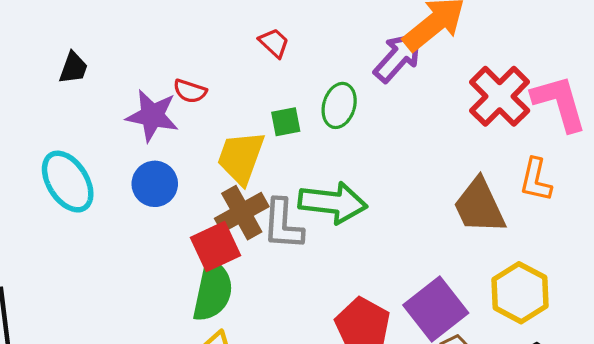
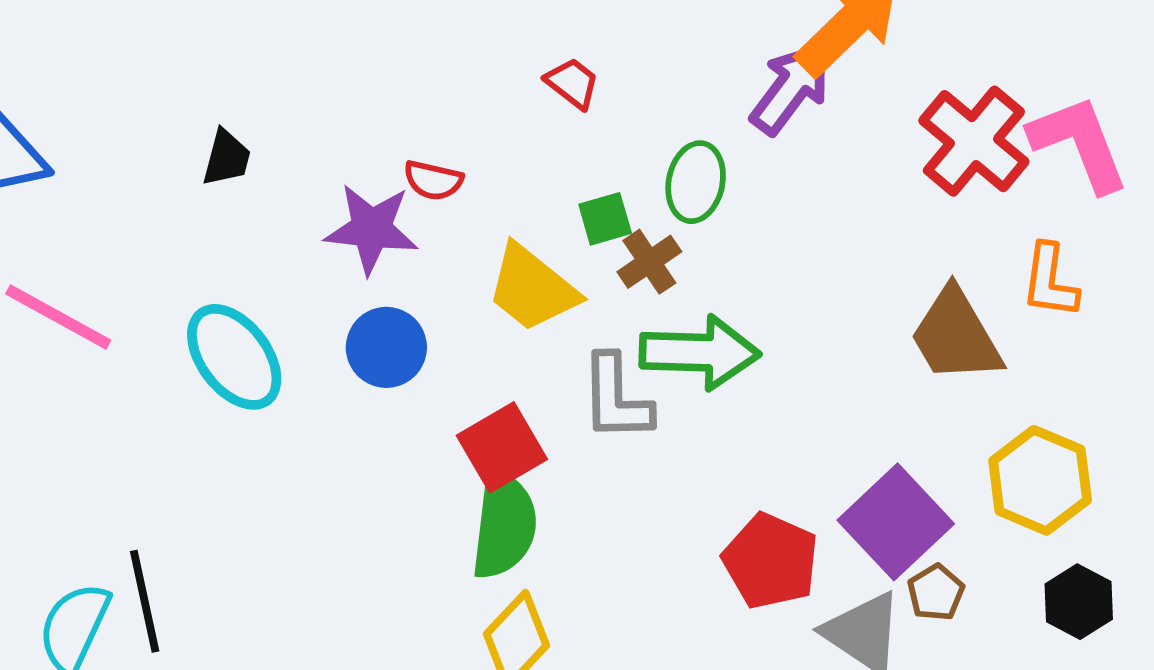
yellow trapezoid: (241, 158) -> (532, 288), turned -66
brown cross: (242, 213) -> (649, 262), moved, size x0.7

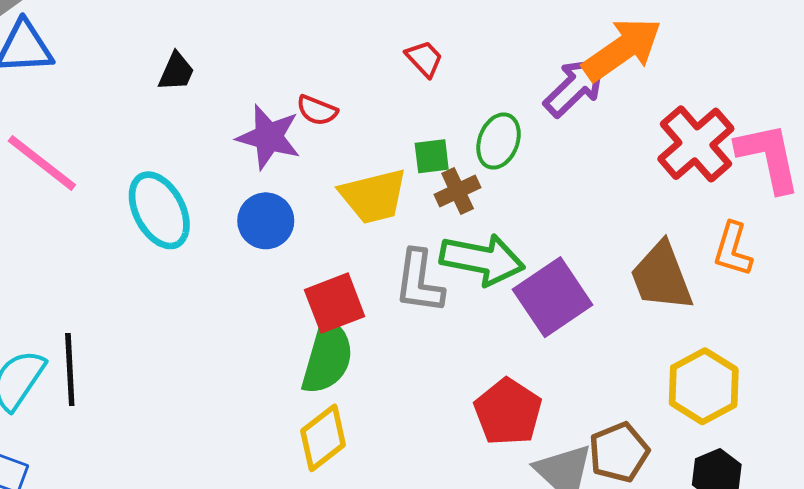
yellow trapezoid: (532, 288) -> (373, 196), turned -62
purple square: (896, 522) -> (553, 297), moved
brown pentagon: (936, 593) -> (619, 452), size x1.5

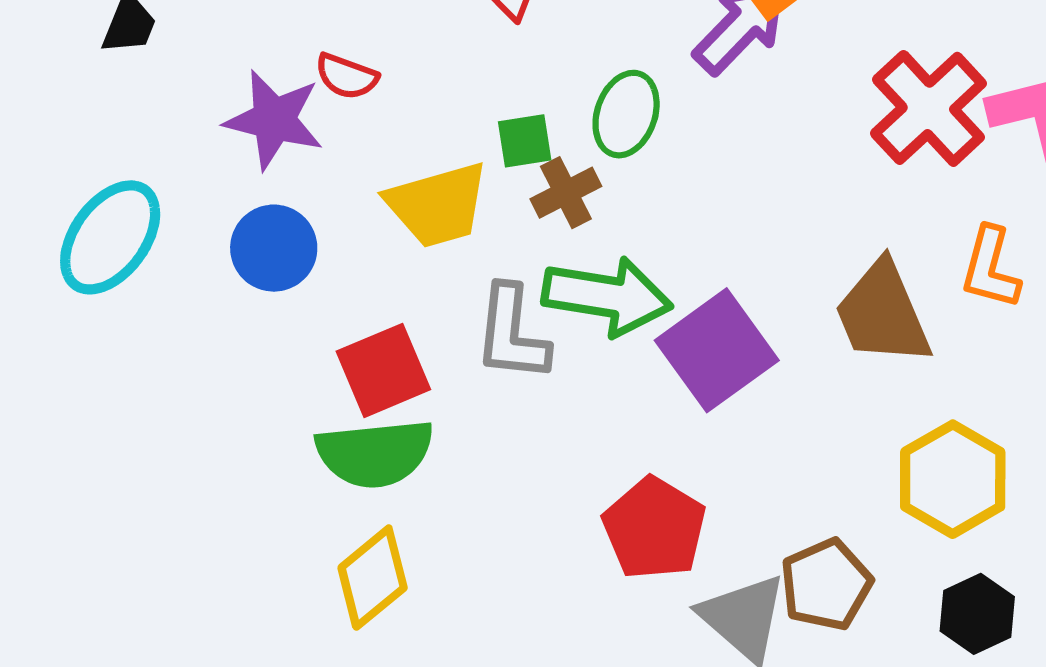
cyan ellipse: (159, 210) -> (110, 237), turned 66
green semicircle: (327, 357) -> (375, 453), turned 70

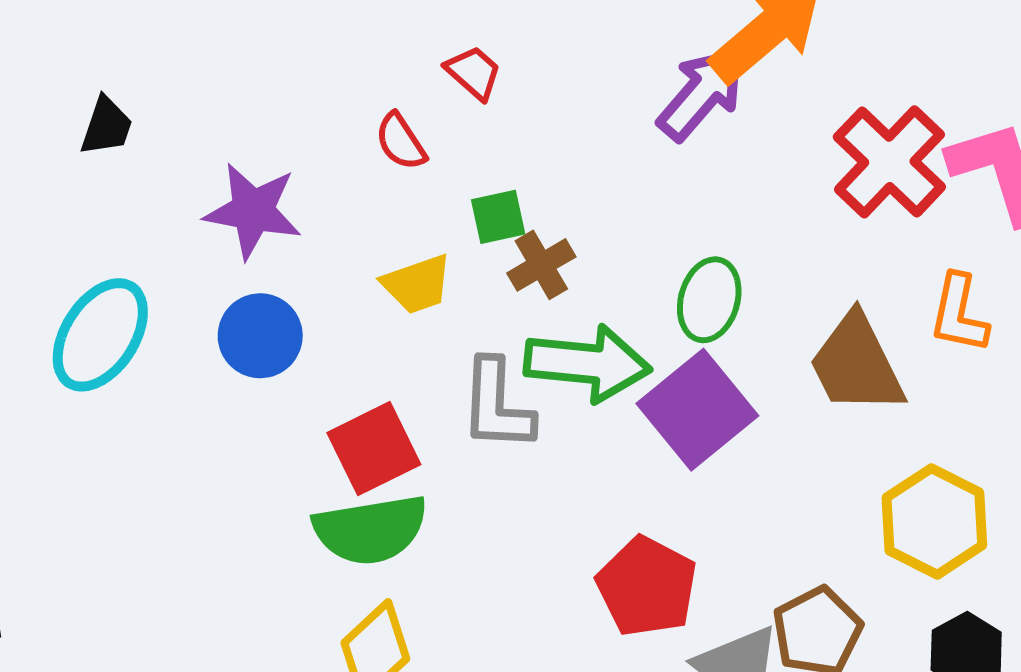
red semicircle: (347, 76) -> (401, 142), moved, turned 40
green ellipse: (626, 114) -> (709, 300), moved
yellow trapezoid: (437, 205) -> (417, 284), size x0.7

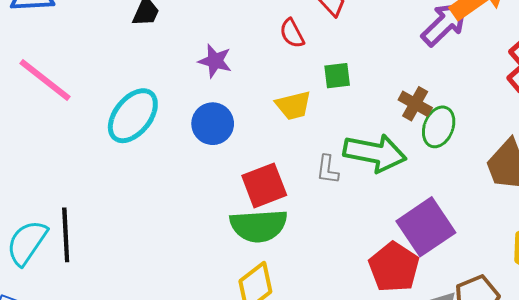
purple star: (253, 211) -> (215, 61), size x0.7
brown cross: (541, 265) -> (415, 104), moved, turned -36
gray L-shape: (497, 405) -> (328, 169), size x0.6
purple square: (697, 410) -> (426, 227), moved

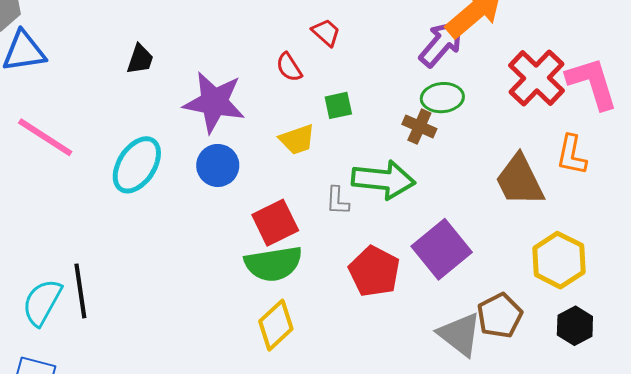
purple star: (215, 61) -> (214, 102), size x1.8
green ellipse: (439, 127) -> (442, 98), moved, turned 69
red pentagon: (394, 267) -> (374, 271), moved

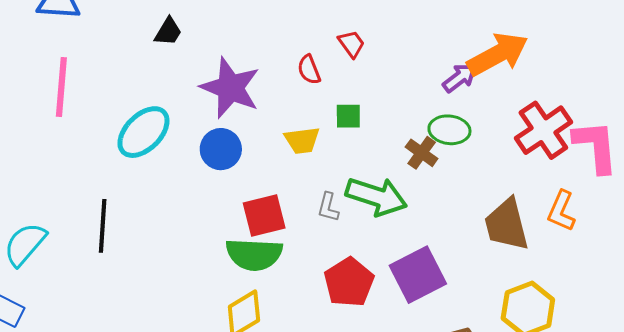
purple arrow: (441, 43) -> (460, 78), size x0.7
pink line: (45, 137) -> (61, 87), turned 50
black line: (80, 291) -> (103, 226), moved

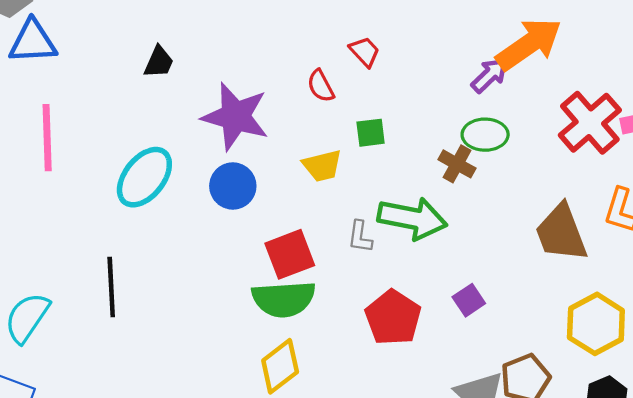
purple square: (418, 275) -> (469, 300), size x0.5

